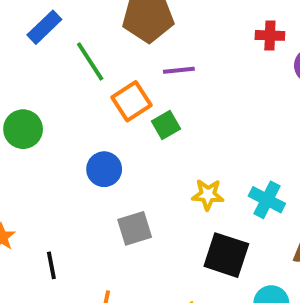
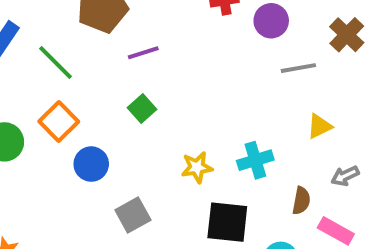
orange square: (132, 101) -> (59, 121), moved
cyan cross: (267, 200) -> (255, 160), turned -32

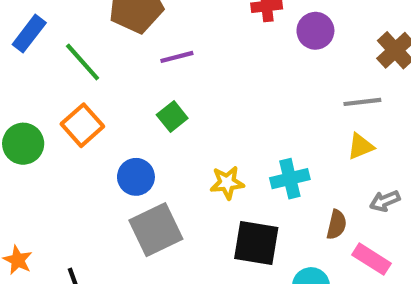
gray line: (298, 68) -> (362, 102), moved
blue circle: (91, 164) -> (136, 177), moved
gray square: (133, 215) -> (156, 230), size x1.4

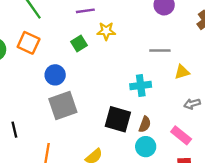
gray line: (362, 102) -> (160, 51), moved
orange square: (82, 125) -> (29, 43), turned -30
yellow star: (227, 183) -> (106, 31), moved
brown semicircle: (337, 225) -> (145, 124), moved

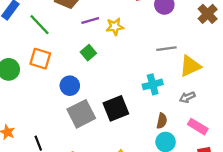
yellow star: (106, 31) -> (115, 27), moved
yellow triangle: (182, 72) -> (190, 66), size x1.5
gray arrow: (192, 104) -> (187, 97), moved
black square: (118, 119) -> (116, 108), moved, turned -30

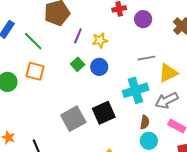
purple line: (90, 21) -> (78, 36), turned -49
cyan cross: (153, 84) -> (136, 90), size x1.4
blue circle: (70, 86) -> (99, 67), moved
gray arrow: (187, 97) -> (167, 100), size x1.6

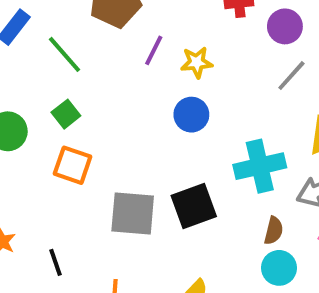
gray line: (146, 58) -> (291, 76), moved, turned -42
green square: (78, 64) -> (66, 114), moved
orange square: (35, 71) -> (73, 165), moved
gray square: (73, 119) -> (133, 214), turned 30

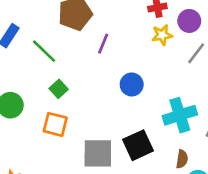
yellow star: (197, 62) -> (162, 35), moved
green square: (66, 114) -> (59, 89), moved
brown semicircle: (274, 231) -> (182, 159), moved

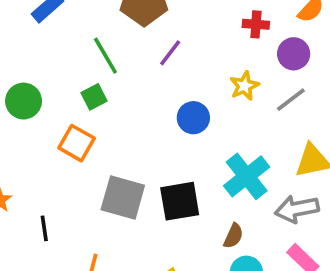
yellow star: (162, 35) -> (244, 86), moved, turned -30
green line: (44, 51) -> (105, 56), moved
cyan cross: (180, 115) -> (247, 176), turned -36

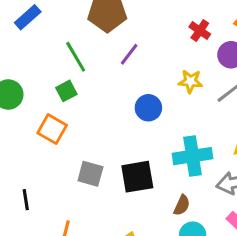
red cross: (256, 24) -> (200, 31), turned 30
yellow star: (244, 86) -> (190, 81), turned 30
cyan cross: (247, 176) -> (192, 156), turned 30
gray square: (123, 197) -> (90, 174), size x0.7

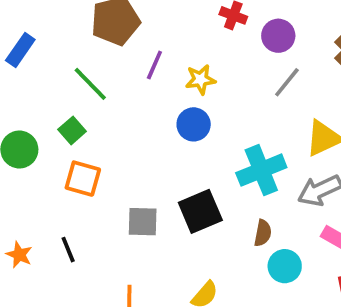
yellow star: (190, 81) -> (200, 79), moved
green square: (66, 91) -> (72, 130), moved
black line: (26, 200) -> (68, 250), moved

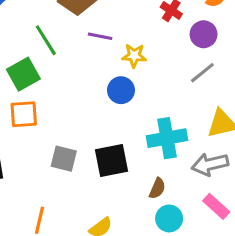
purple line: (154, 65) -> (100, 36), turned 65
green square: (72, 130) -> (23, 74), size x1.5
orange square: (83, 179) -> (24, 114), turned -32

